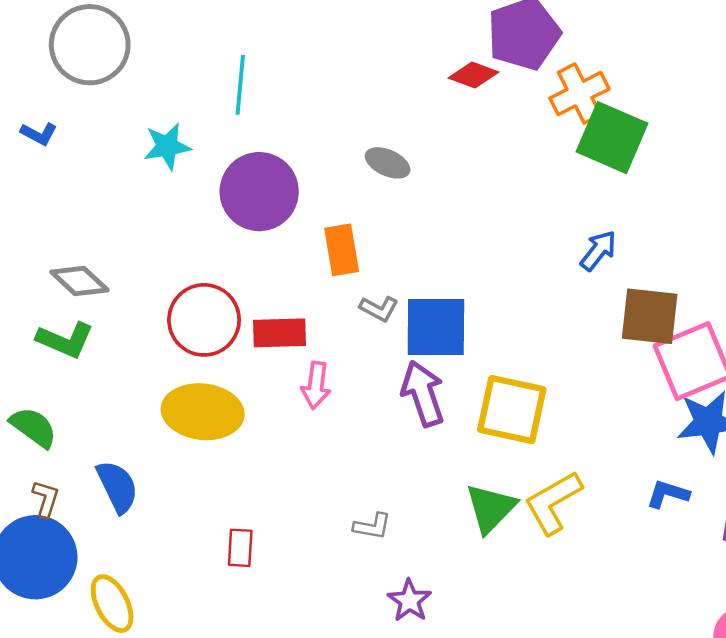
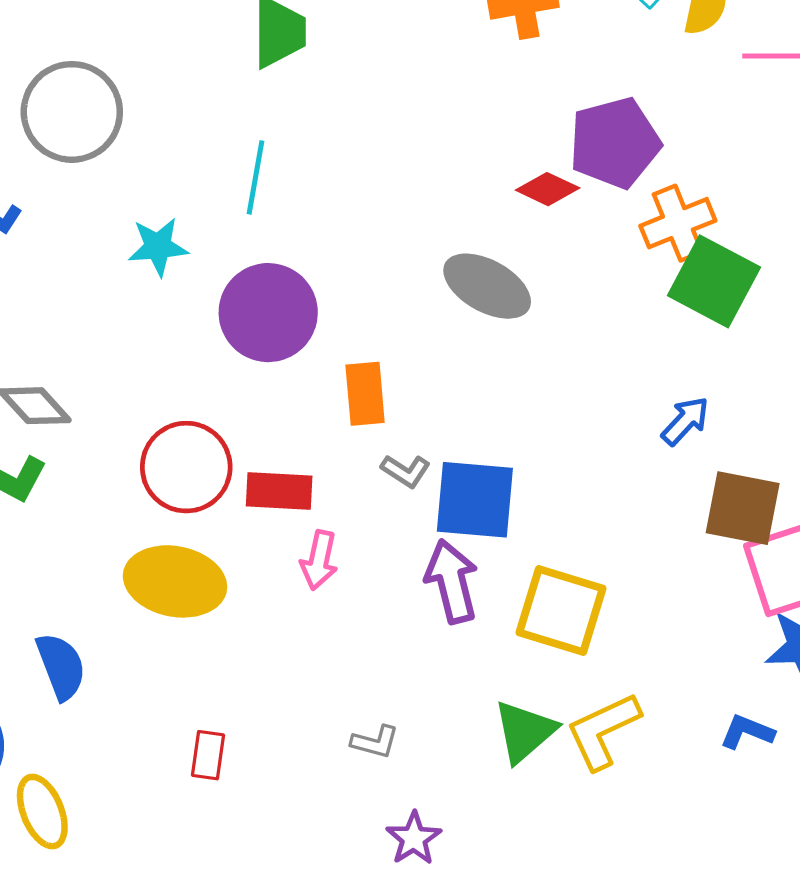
gray ellipse: (388, 163) -> (487, 286), moved, size x1.6

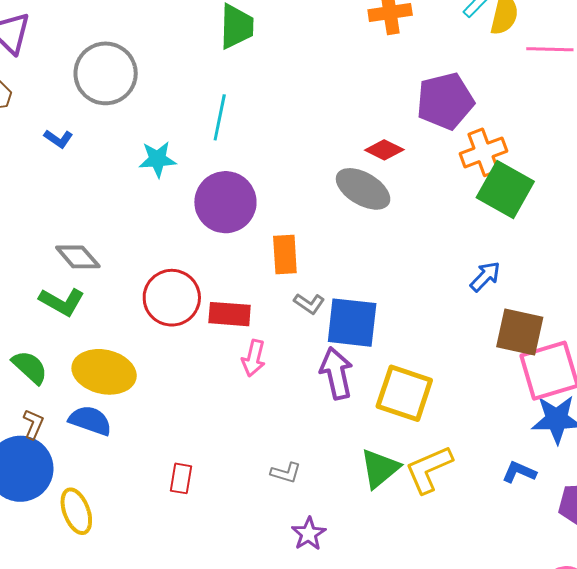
red diamond: (548, 189) -> (384, 150), moved
yellow ellipse: (175, 581) -> (104, 372), moved
blue semicircle: (61, 666) -> (90, 421), turned -51

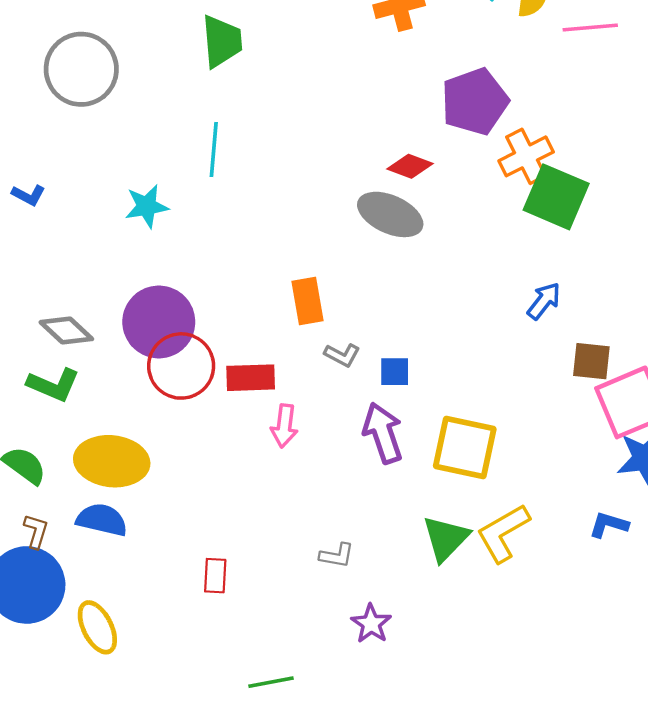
gray circle: (106, 73) -> (81, 69), moved
purple circle: (225, 202) -> (159, 322), moved
blue square: (352, 323) -> (395, 372), size x0.5
brown square: (520, 332) -> (591, 361), size x0.7

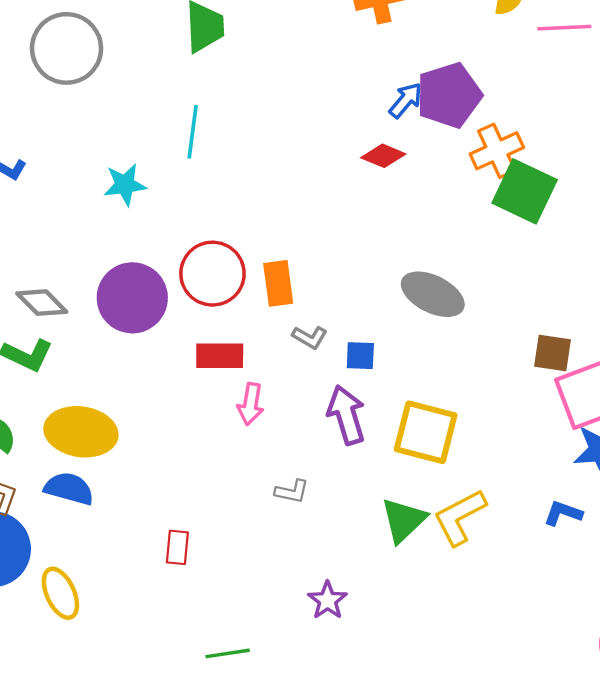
gray ellipse: (390, 214) -> (433, 294), moved
blue arrow: (544, 301) -> (406, 100), moved
red circle: (181, 366) -> (212, 274), moved
gray L-shape: (337, 555) -> (292, 492), moved

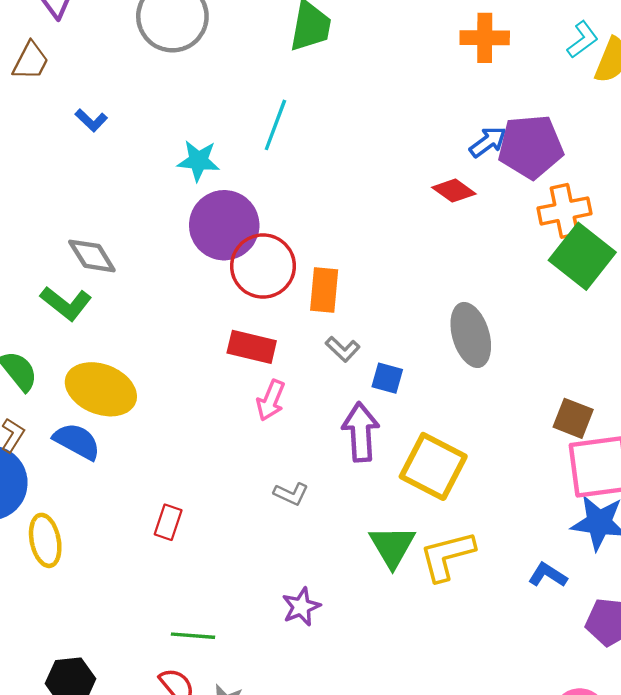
gray ellipse: (433, 294) -> (471, 335), turned 34
purple circle: (132, 298) -> (224, 225), moved
green triangle: (404, 520) -> (392, 546), turned -30

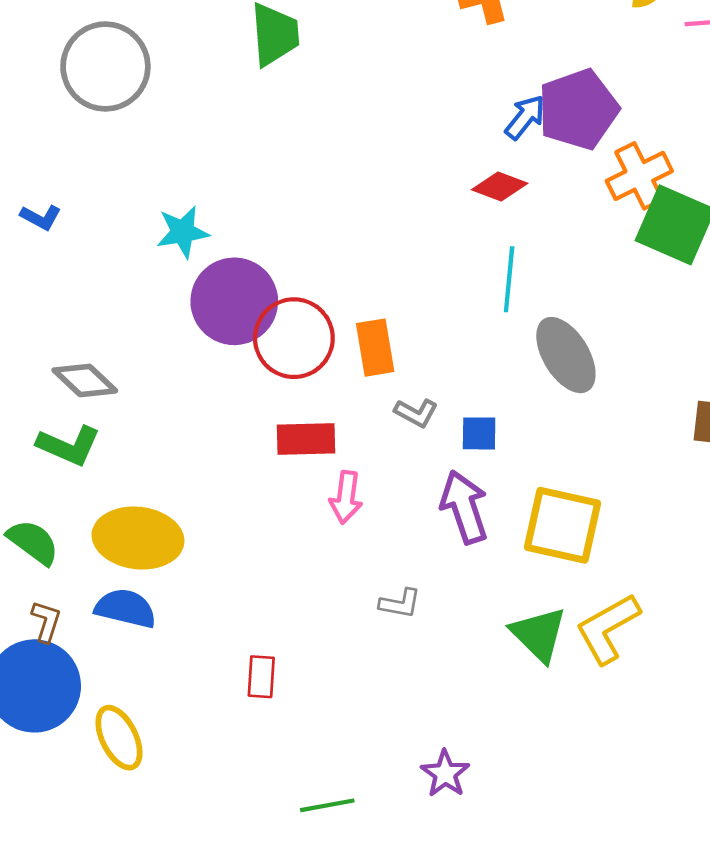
cyan line: (275, 125) -> (509, 279), moved
purple star: (301, 607) -> (445, 774), moved

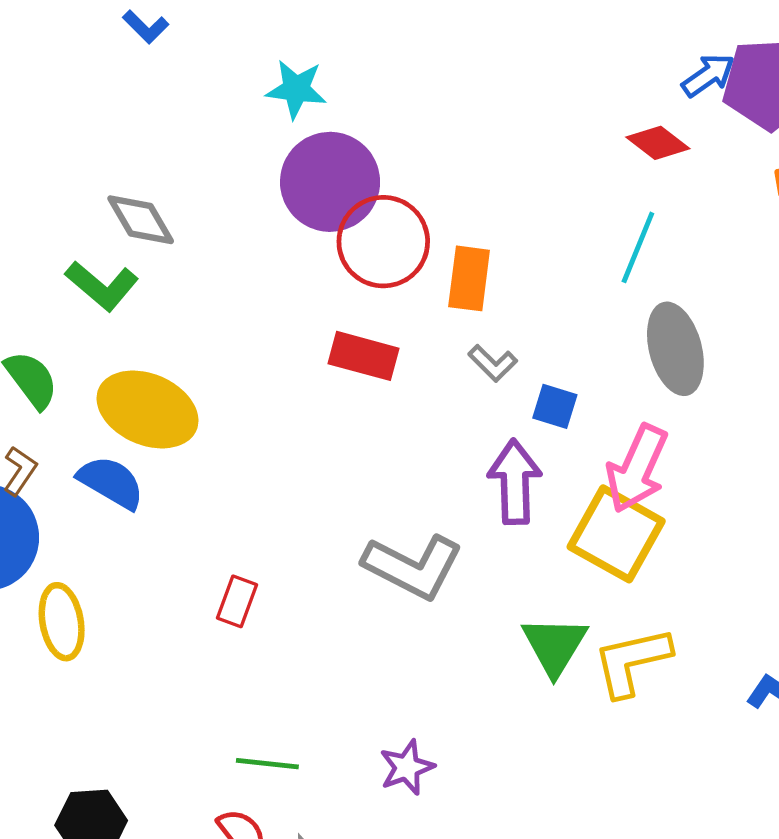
pink arrow: (346, 497) -> (637, 469), moved, size x1.5
gray L-shape: (400, 603) -> (413, 567), size x2.0

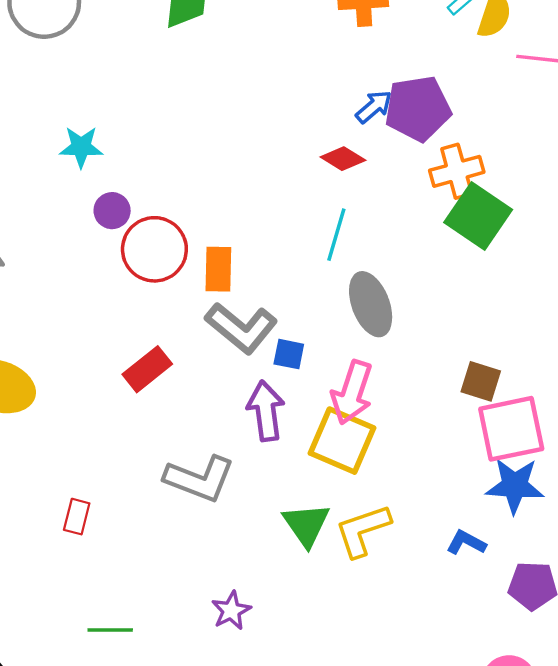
purple circle: (330, 182) -> (112, 211), size x0.5
red rectangle: (364, 356) -> (147, 369), moved, turned -48
gray L-shape: (493, 363) -> (241, 328), size x2.0
purple star: (407, 767) -> (231, 611), moved

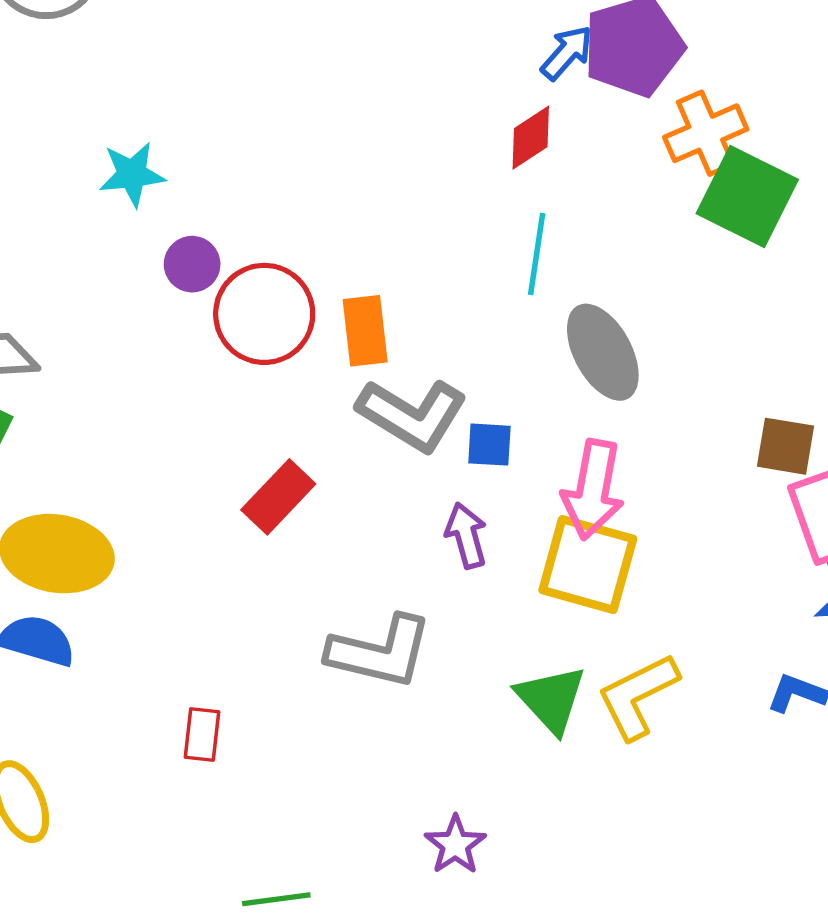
red diamond: (343, 159) -> (531, 138), turned -57
purple arrow: (266, 411) -> (466, 535), size x0.7

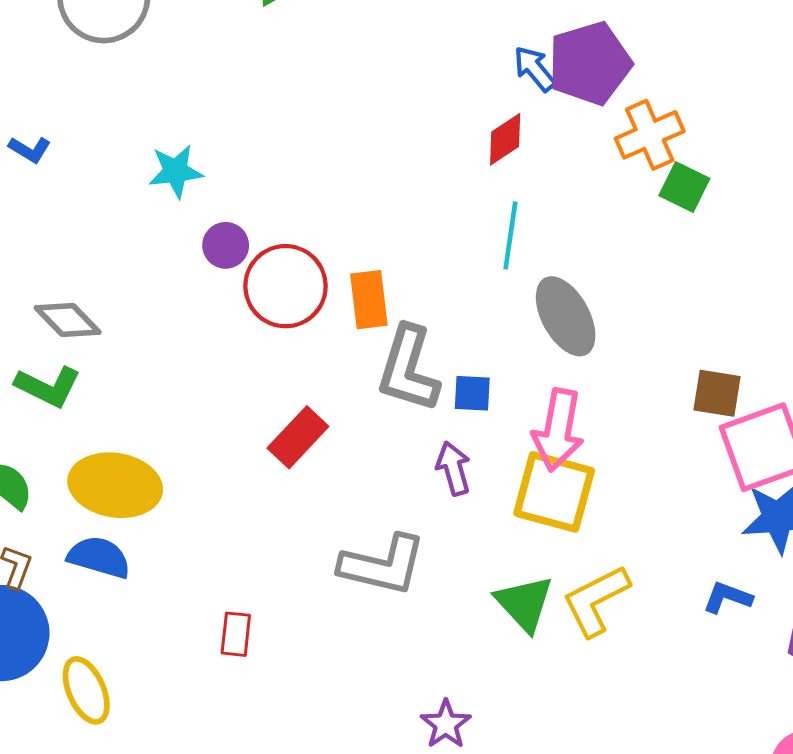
blue arrow: (567, 53) -> (535, 69), turned -81
green square: (747, 197) -> (684, 187), size x0.6
gray L-shape: (412, 415) -> (408, 369), turned 76

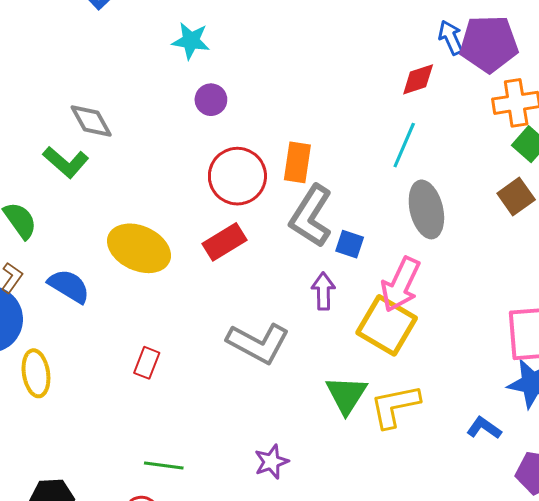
red circle: (285, 286) -> (237, 176), moved
brown square: (717, 393) -> (516, 196), moved, turned 30
yellow ellipse: (115, 485) -> (139, 248), moved

